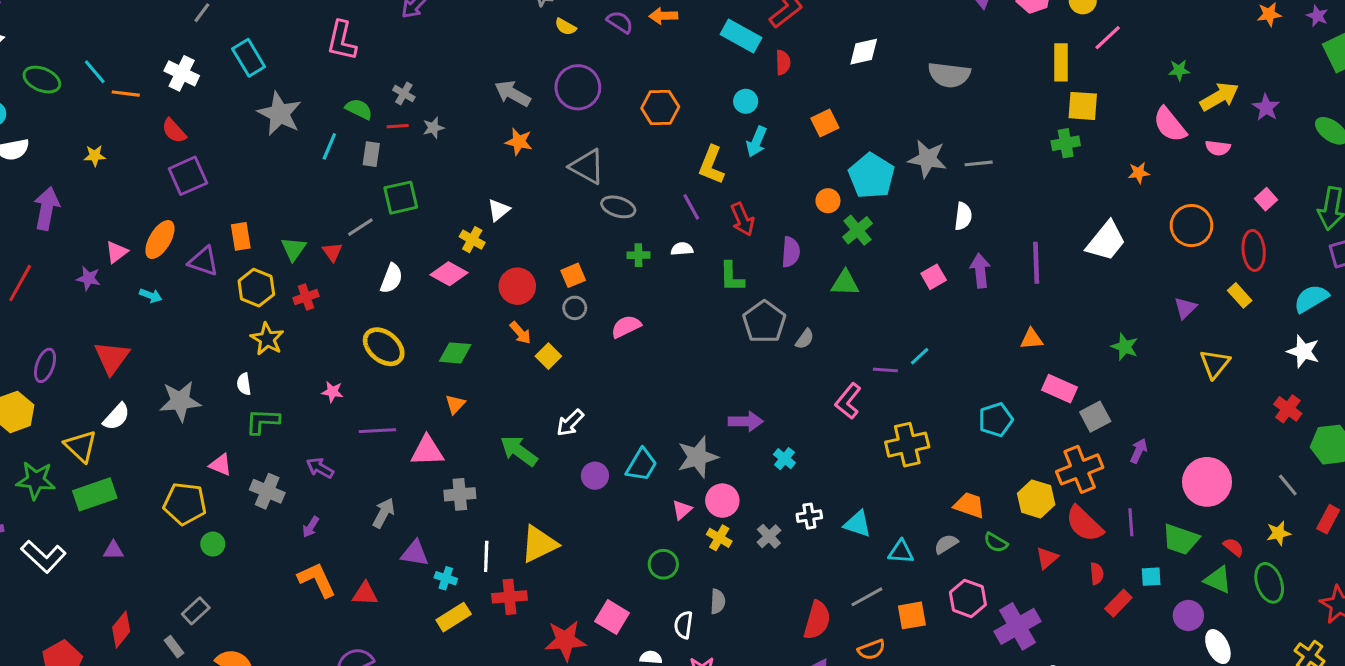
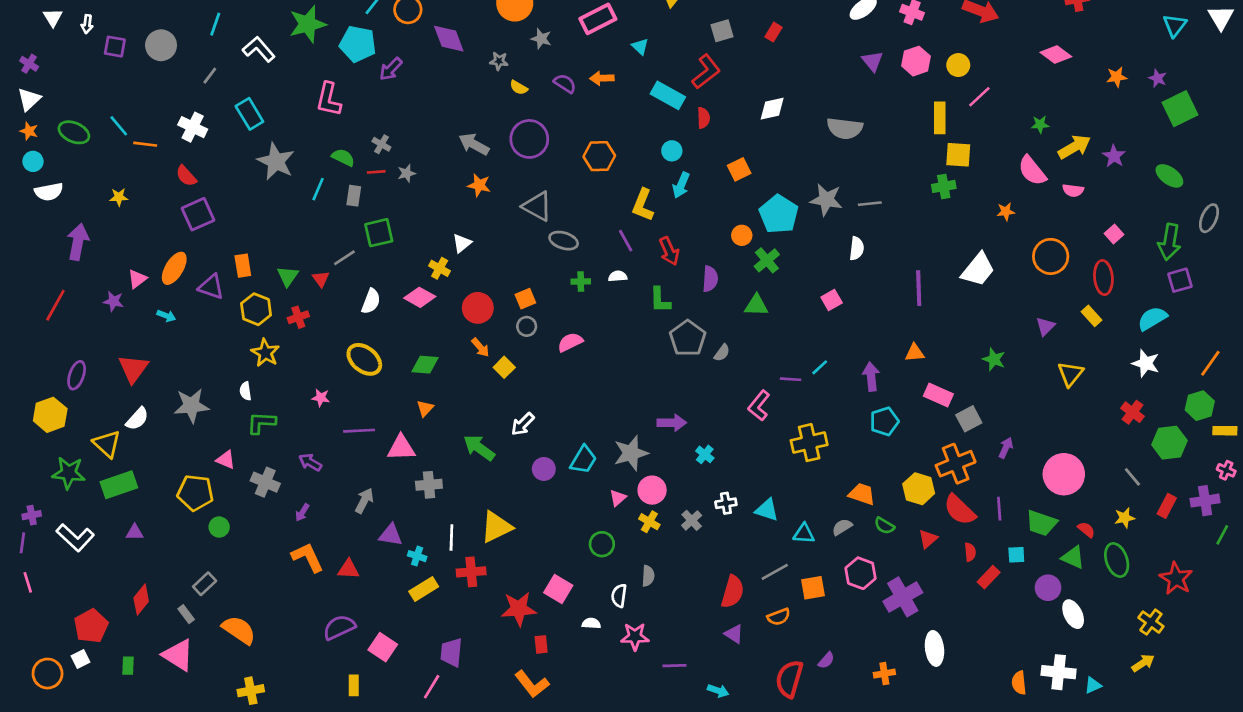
purple arrow: (980, 271) -> (871, 377), moved

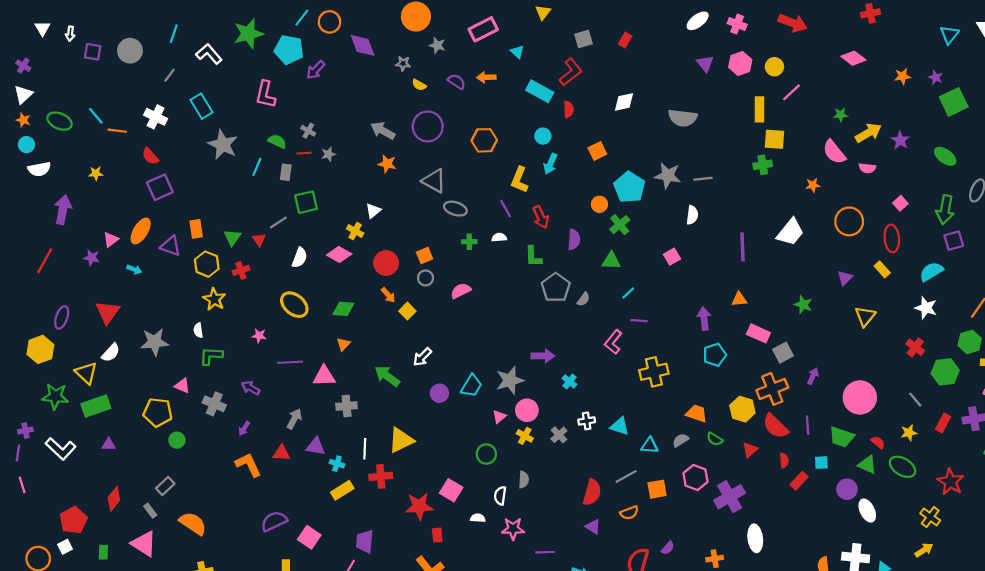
cyan line: (820, 367) -> (628, 293), moved
green ellipse: (1117, 560) -> (902, 467), turned -40
red triangle: (348, 569) -> (281, 453), moved

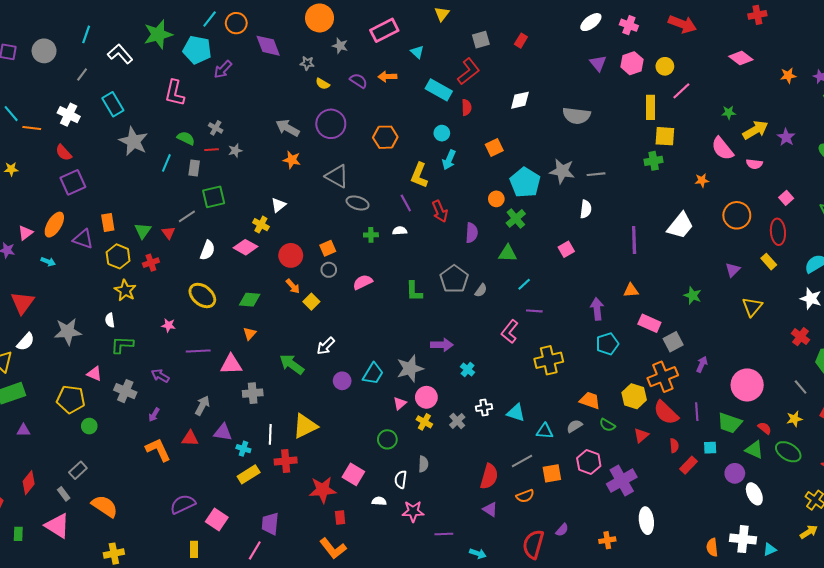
green L-shape: (533, 257) -> (414, 291), moved

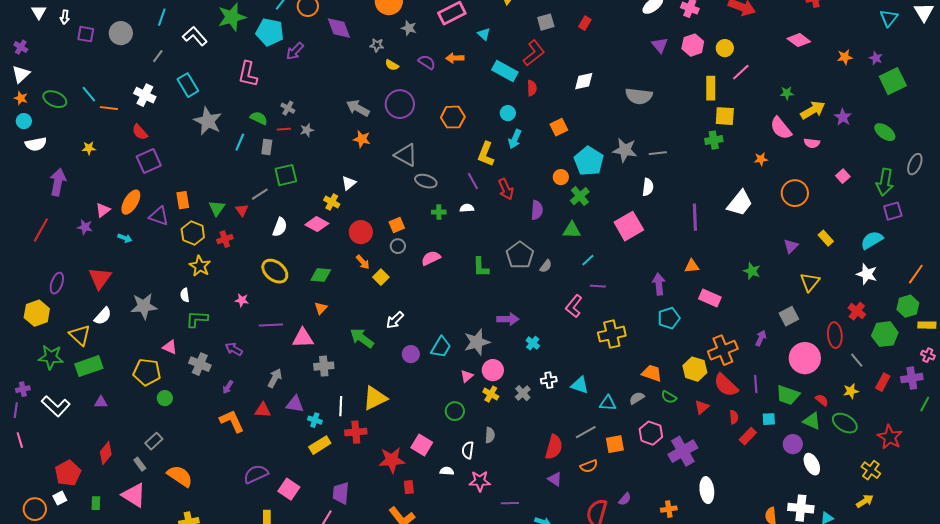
red ellipse: (778, 232) -> (835, 335), moved
pink square: (566, 249) -> (629, 226), size x1.8
gray square: (673, 342) -> (789, 316), moved

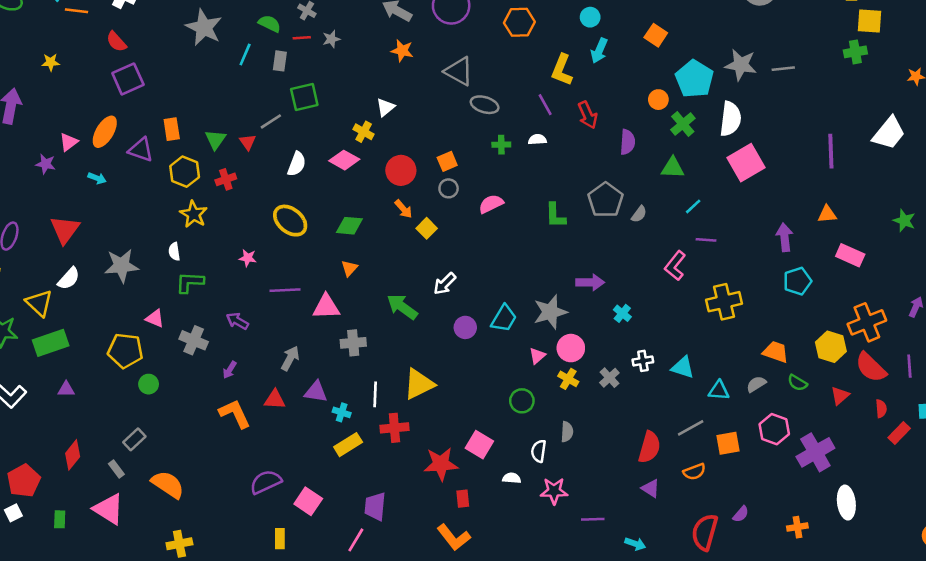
orange square: (559, 127) -> (656, 35), turned -30
white semicircle: (648, 187) -> (730, 119), moved, size x1.5

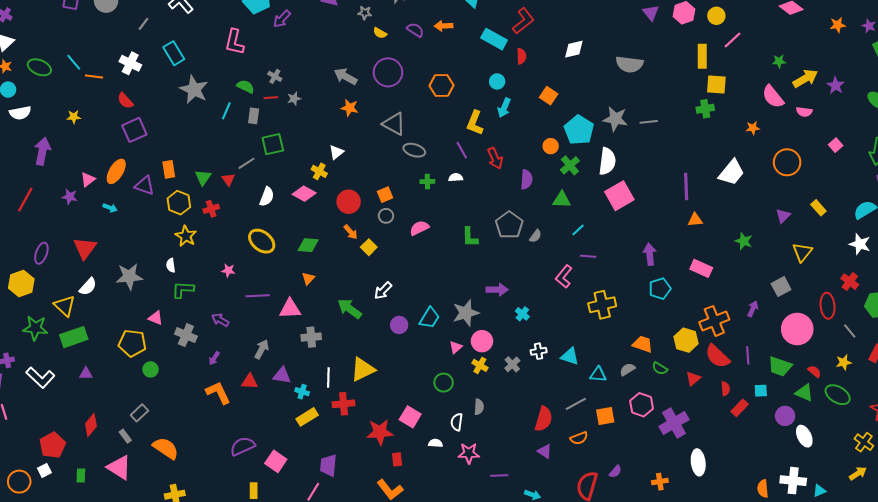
orange triangle: (827, 214) -> (695, 220), moved

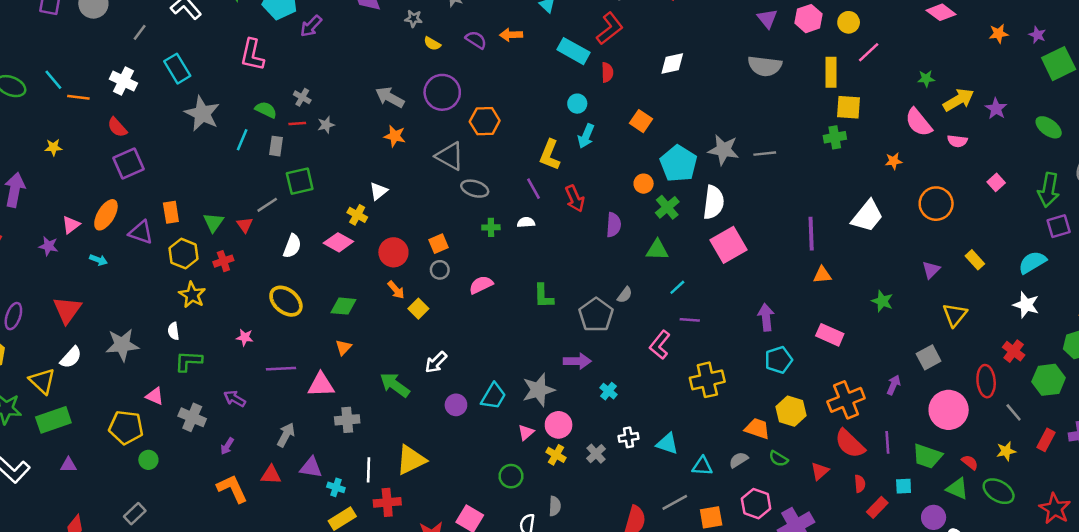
gray semicircle: (629, 64) -> (765, 66), moved
orange hexagon: (442, 86) -> (485, 121), moved
gray pentagon: (509, 225) -> (596, 315), moved
yellow hexagon: (686, 340) -> (791, 411), moved

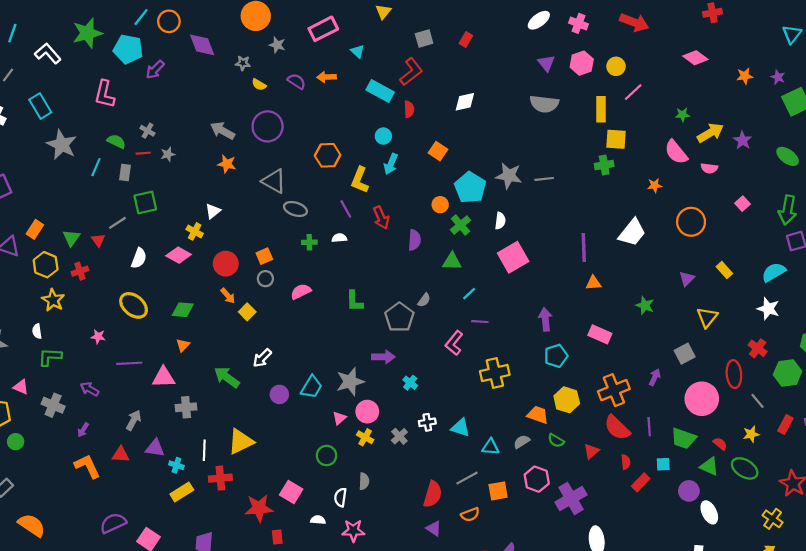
orange hexagon: (485, 121) -> (328, 155), moved
white semicircle: (714, 202) -> (500, 221), size x0.6
orange rectangle: (171, 212) -> (35, 229), turned 42

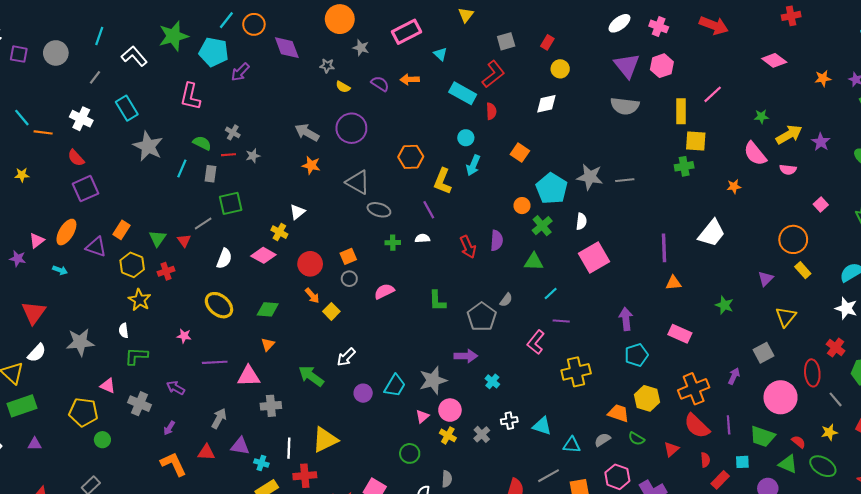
purple triangle: (546, 63) -> (627, 66), size x1.5
yellow circle: (616, 66) -> (560, 69), moved
red arrow: (381, 218) -> (468, 247), moved
orange circle: (691, 222) -> (793, 239), moved

